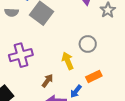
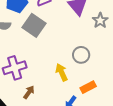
brown arrow: (47, 81) -> (29, 92), moved

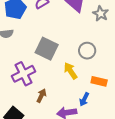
gray square: (34, 25) -> (47, 49), moved
orange rectangle: (88, 87) -> (99, 81), turned 49

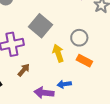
orange rectangle: (99, 81) -> (84, 61), moved
blue arrow: (84, 99) -> (64, 84), turned 40

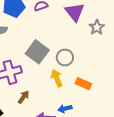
gray circle: (79, 38) -> (65, 57), moved

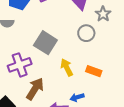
gray circle: (65, 57) -> (86, 33), moved
brown arrow: (24, 97) -> (35, 89), size x1.6

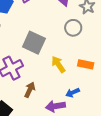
brown arrow: (35, 89) -> (30, 90), size x0.7

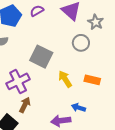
brown arrow: (30, 90) -> (25, 105), moved
blue arrow: (73, 93) -> (78, 108), turned 40

